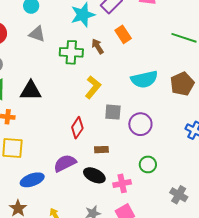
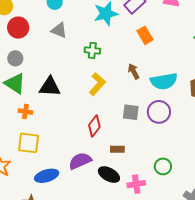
brown arrow: (98, 46) -> (134, 71), moved
green cross: (71, 52) -> (92, 50), size x0.7
yellow L-shape: (93, 87) -> (97, 84), moved
purple circle: (140, 124) -> (159, 112), moved

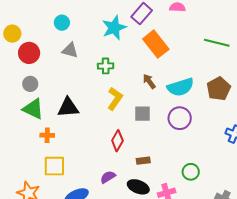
orange rectangle: (145, 35) -> (156, 44), size x1.5
gray square: (131, 112) -> (142, 114), moved
purple semicircle: (80, 161) -> (108, 177), size x0.7

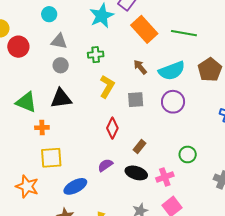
green line: (217, 43) -> (184, 33), moved
gray circle: (30, 84) -> (61, 65), moved
brown rectangle: (143, 161) -> (140, 146), turned -40

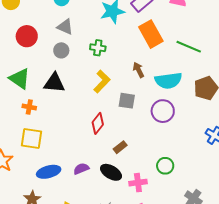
red circle: (18, 47) -> (27, 36), moved
purple semicircle: (105, 165) -> (81, 169), moved

